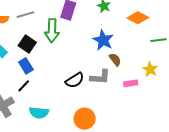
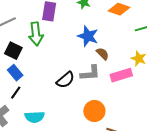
pink rectangle: (131, 83) -> (121, 75), size x1.5
orange circle: (85, 119) -> (94, 111), moved

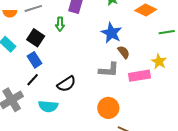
green arrow: (36, 34) -> (60, 24), size x0.6
black semicircle: (65, 80) -> (66, 84), moved

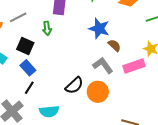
gray L-shape: (109, 70) -> (103, 65), turned -120
black semicircle: (66, 84) -> (74, 85), moved
orange circle: (108, 108) -> (98, 92), moved

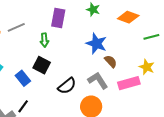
black square: (25, 46) -> (42, 65), moved
black semicircle: (74, 85) -> (67, 86), moved
black line: (29, 88) -> (23, 106), moved

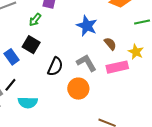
green arrow: (44, 40) -> (35, 20), turned 40
brown semicircle: (111, 61) -> (110, 44), moved
black semicircle: (67, 86) -> (55, 67), turned -30

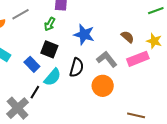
blue star: (87, 26) -> (84, 35), moved
cyan semicircle: (28, 102) -> (52, 77), moved, turned -42

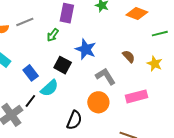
black square: (49, 49) -> (63, 65), moved
pink rectangle: (138, 59) -> (136, 96), moved
black semicircle: (77, 68) -> (74, 120), moved

